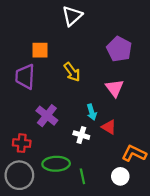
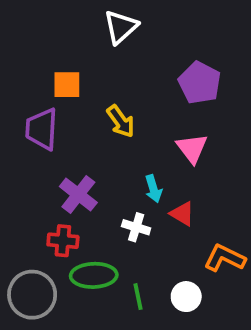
red cross: (22, 143) -> (63, 241), moved
white circle: (120, 176) -> (186, 297), moved

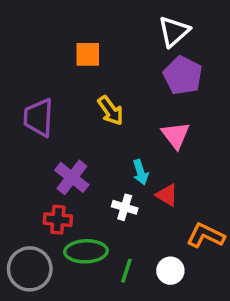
white triangle: (121, 27) -> (174, 31), moved
orange square: (67, 85) -> (88, 54), moved
green line: (138, 297) -> (126, 271), turned 30

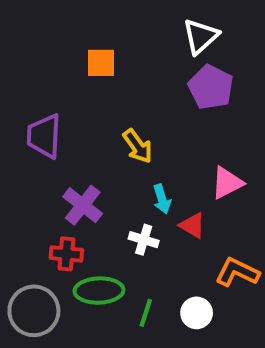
yellow arrow: (111, 111) -> (138, 146), moved
pink triangle: (176, 135) -> (227, 183), moved, turned 40

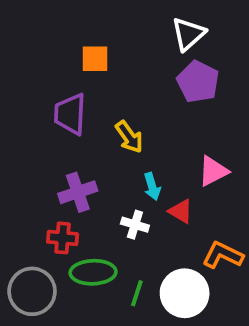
purple trapezoid: (44, 136) -> (70, 114), moved
purple cross: (83, 205) -> (78, 192), turned 33
white circle: (197, 313) -> (185, 293), size x1.6

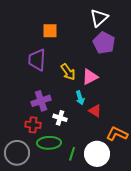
pink triangle: (213, 171) -> (90, 77), moved
white cross: (135, 225) -> (60, 118), moved

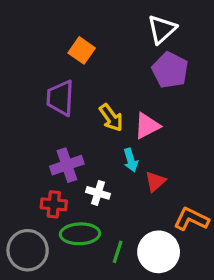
orange square: (50, 31) -> (82, 50), turned 35
red triangle: (95, 111) -> (155, 181), turned 48

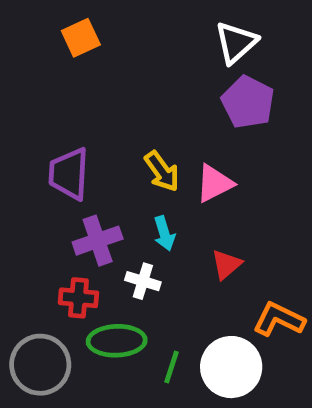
orange square: (82, 50) -> (81, 38), moved, turned 30
purple trapezoid: (60, 98) -> (69, 174), moved
cyan arrow: (131, 160) -> (164, 233), moved

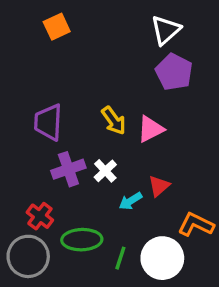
cyan arrow: (164, 233) -> (130, 201), moved, turned 75
white cross: (143, 281) -> (105, 171), moved, turned 30
red cross: (78, 298) -> (40, 216), moved, turned 32

